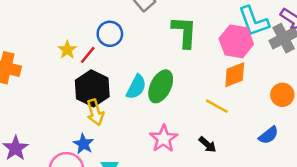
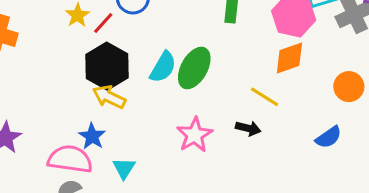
yellow arrow: (95, 112) -> (109, 97), turned 130
black arrow: (208, 145) -> (248, 128), moved, turned -30

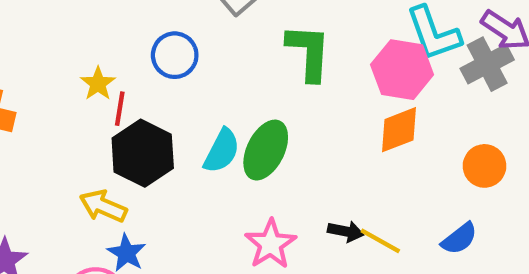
red line: (103, 23) -> (120, 109), moved, turned -30
yellow arrow: (109, 97) -> (103, 206), moved
yellow line: (265, 97) -> (380, 241), moved

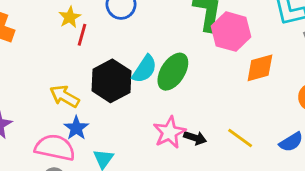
pink hexagon: (402, 70) -> (231, 32), moved
black hexagon: (143, 153) -> (111, 81), moved
black arrow: (346, 231) -> (195, 138), moved

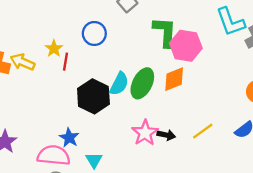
orange diamond: (260, 68) -> (174, 79), moved
yellow arrow: (65, 96) -> (23, 62), moved
yellow line: (240, 138) -> (203, 131), turned -65

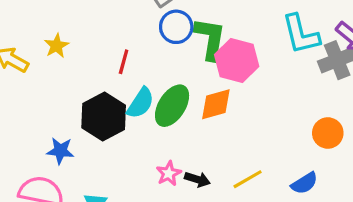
blue circle: (94, 33) -> (176, 27), moved
red line: (65, 62) -> (124, 62), moved
pink star: (145, 133) -> (169, 173), size x0.7
blue star: (69, 138) -> (60, 151), moved, turned -30

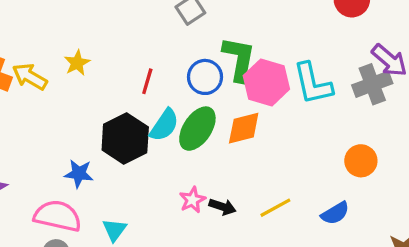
blue circle: (176, 27) -> (205, 77), moved
cyan L-shape: (301, 34) -> (313, 84), moved

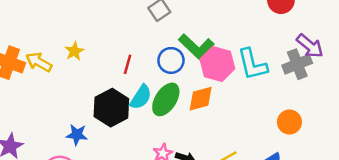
green L-shape: (239, 59) -> (196, 46), turned 124

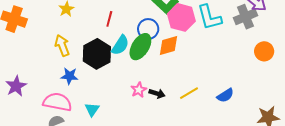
blue circle: (171, 60) -> (148, 29), moved
yellow arrow: (39, 62) -> (62, 45), moved, turned 40
orange circle: (289, 122) -> (264, 51), moved

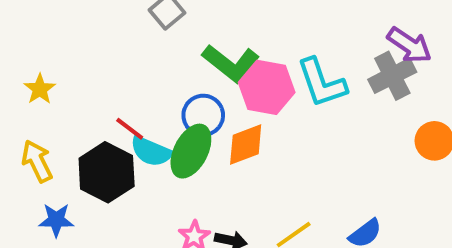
red line: (109, 19) -> (130, 129), moved, turned -63
cyan semicircle: (120, 45) -> (151, 151), turned 85

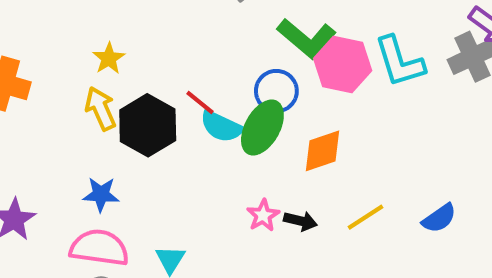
orange diamond: (246, 144) -> (323, 151), moved
yellow arrow: (37, 161) -> (101, 109), moved
black hexagon: (107, 172) -> (148, 125), moved
blue star: (56, 220) -> (101, 194), moved

